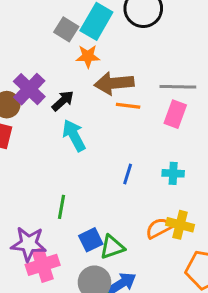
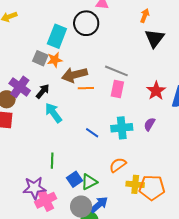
gray square: (66, 29) -> (40, 58), moved
gray line: (178, 87) -> (116, 71), turned 30
cyan cross: (173, 173) -> (122, 128), size x1.5
blue line: (128, 174) -> (92, 133), turned -64
yellow cross: (180, 225) -> (135, 184), moved

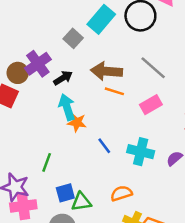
orange star: (55, 60) -> (77, 123), moved
gray line: (116, 71) -> (153, 68), moved
pink rectangle: (117, 89) -> (151, 105), turned 30

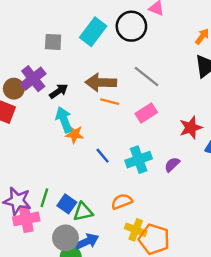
gray square: (73, 38) -> (53, 42), moved, turned -36
cyan cross: (141, 152) -> (139, 160), turned -30
green line: (47, 162) -> (44, 198), moved
blue square: (65, 193) -> (67, 204), turned -36

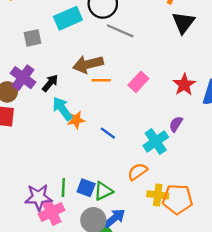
cyan rectangle: (93, 32) -> (68, 18), turned 44
gray line: (147, 77) -> (120, 31), moved
cyan cross: (139, 160) -> (156, 141), moved

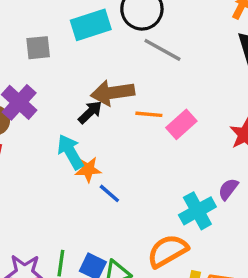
orange line: (101, 80) -> (149, 114), moved
black arrow: (50, 83) -> (90, 112), moved
blue line: (108, 133) -> (109, 193), moved
orange semicircle: (137, 172) -> (168, 251), size x1.4

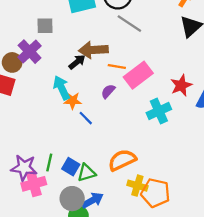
gray square: (38, 48) -> (45, 26), moved
pink rectangle: (181, 124) -> (138, 75), size x1.4
purple semicircle: (228, 189) -> (108, 91), moved
cyan cross: (197, 211) -> (159, 111), moved

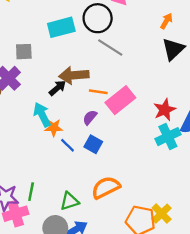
cyan cross: (159, 111) -> (168, 137), moved
blue square: (71, 167) -> (93, 144), moved
yellow cross: (137, 186) -> (162, 214), moved, turned 30

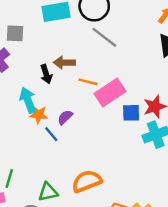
brown arrow: (74, 75) -> (64, 63), size x0.7
black arrow: (57, 88) -> (46, 74), turned 108
purple semicircle: (90, 117) -> (65, 117), moved
blue square: (93, 144) -> (131, 113), moved, turned -36

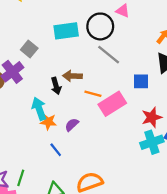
gray square: (15, 33) -> (29, 49), turned 35
blue square: (131, 113) -> (141, 81), moved
blue line: (51, 134) -> (56, 150), moved

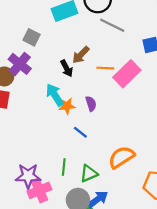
brown arrow: (72, 76) -> (81, 55), turned -36
purple semicircle: (72, 125) -> (91, 104), turned 128
green line: (21, 178) -> (64, 167), moved

